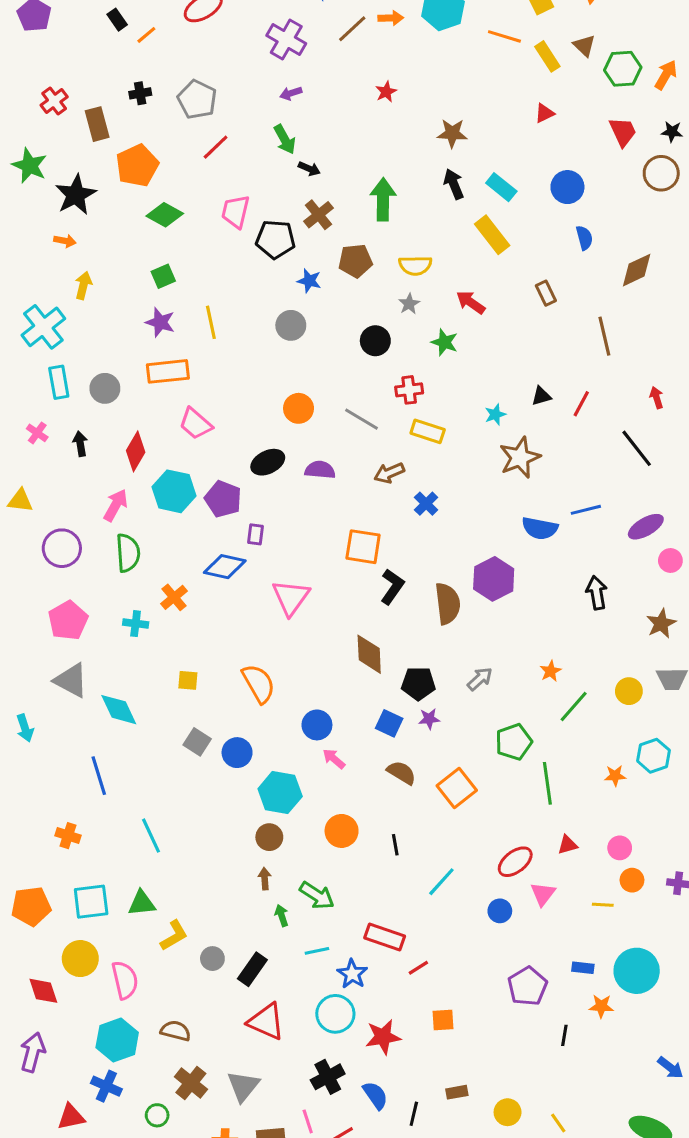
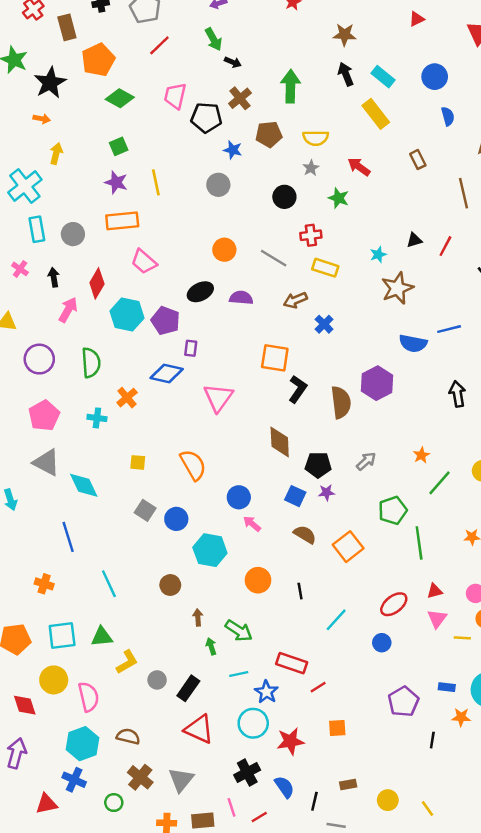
pink arrow: (116, 505) -> (68, 310), moved
brown circle: (269, 837) -> (170, 585), moved
pink triangle: (543, 894) -> (437, 619), moved

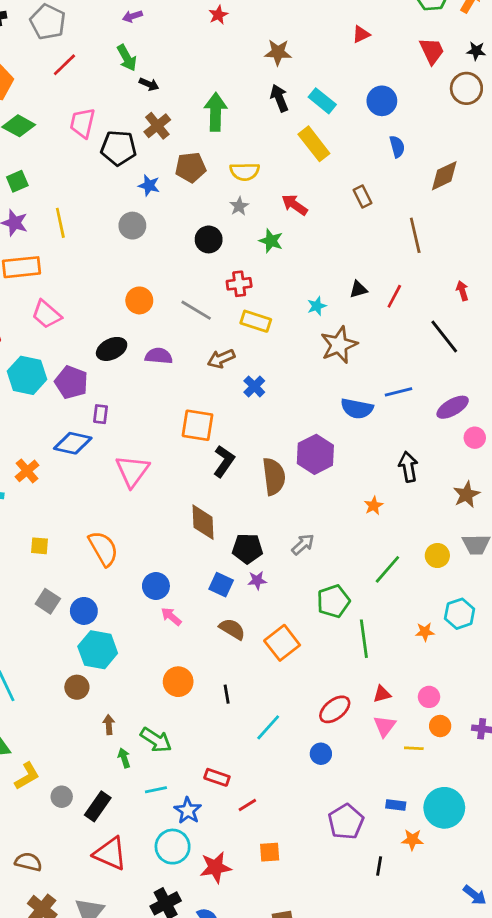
orange star: (421, 455) -> (374, 506), moved
cyan hexagon: (210, 550) -> (98, 650), moved
red rectangle: (292, 663) -> (217, 777), size x0.7

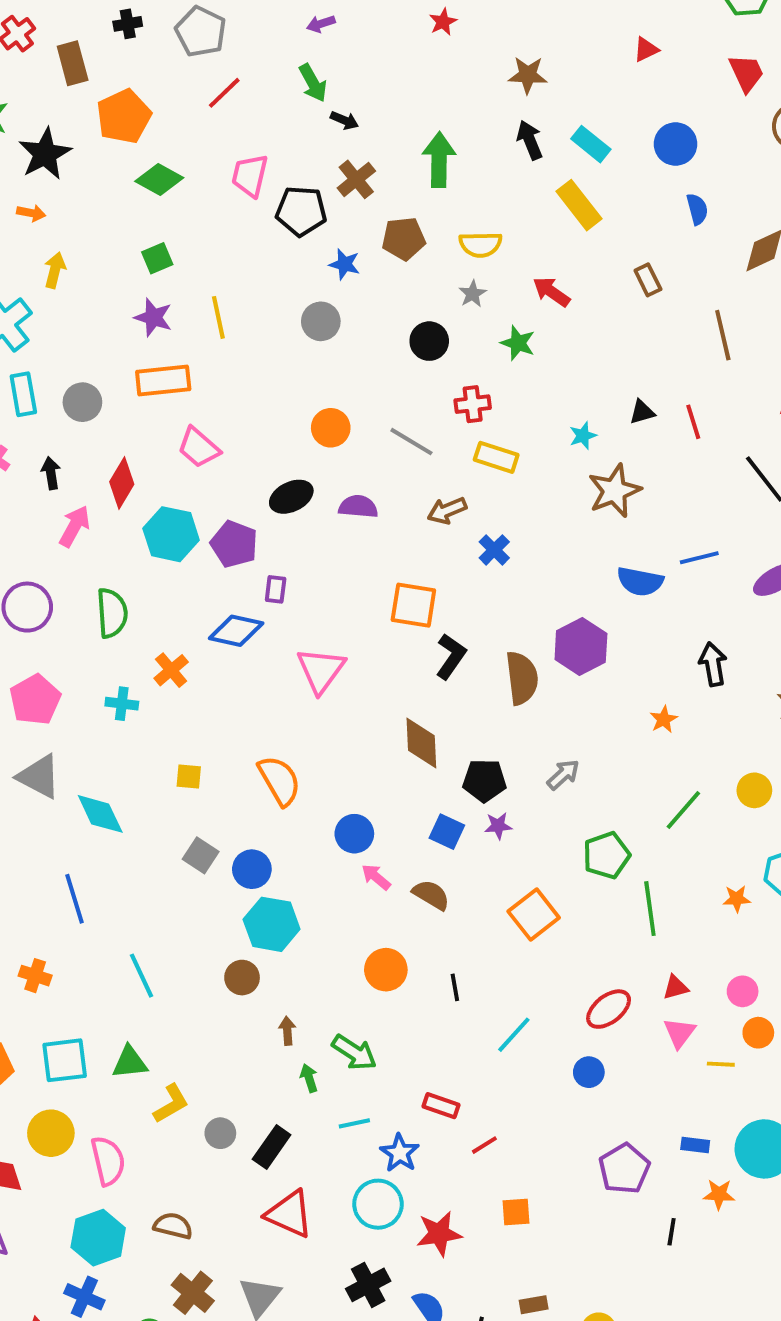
red line: (394, 296) -> (693, 422), turned -45
brown semicircle: (232, 629) -> (431, 895), moved

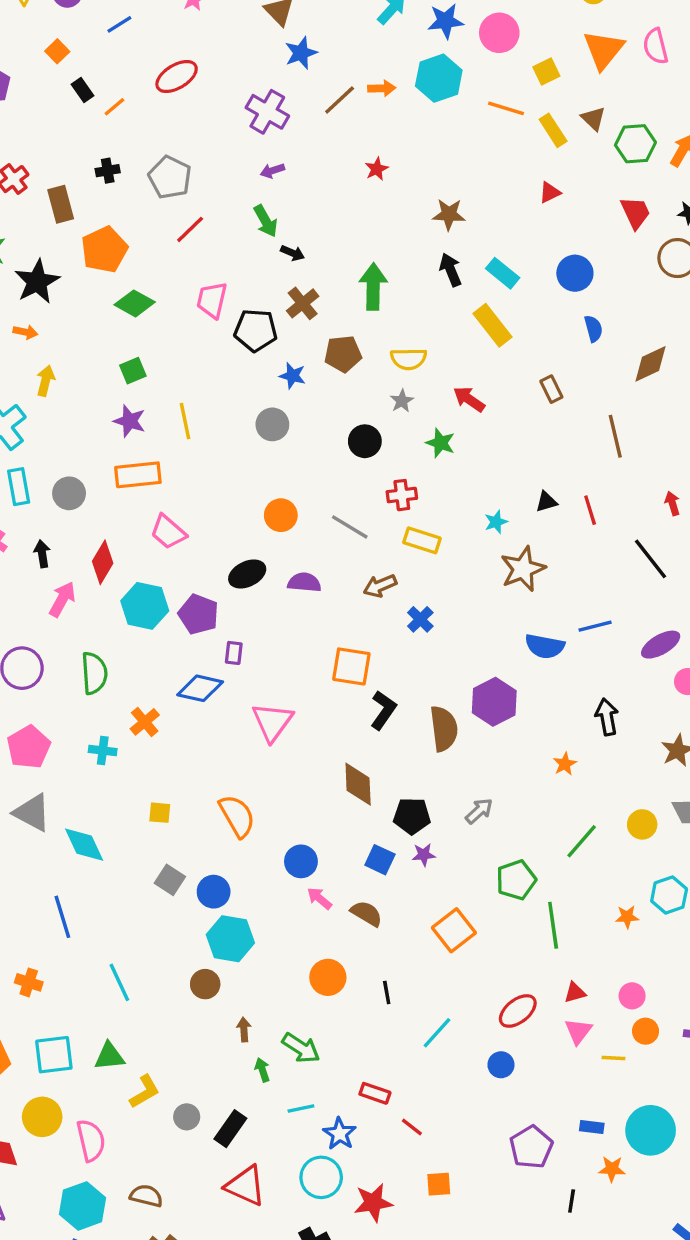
red line: (484, 1145) -> (412, 1127), turned 70

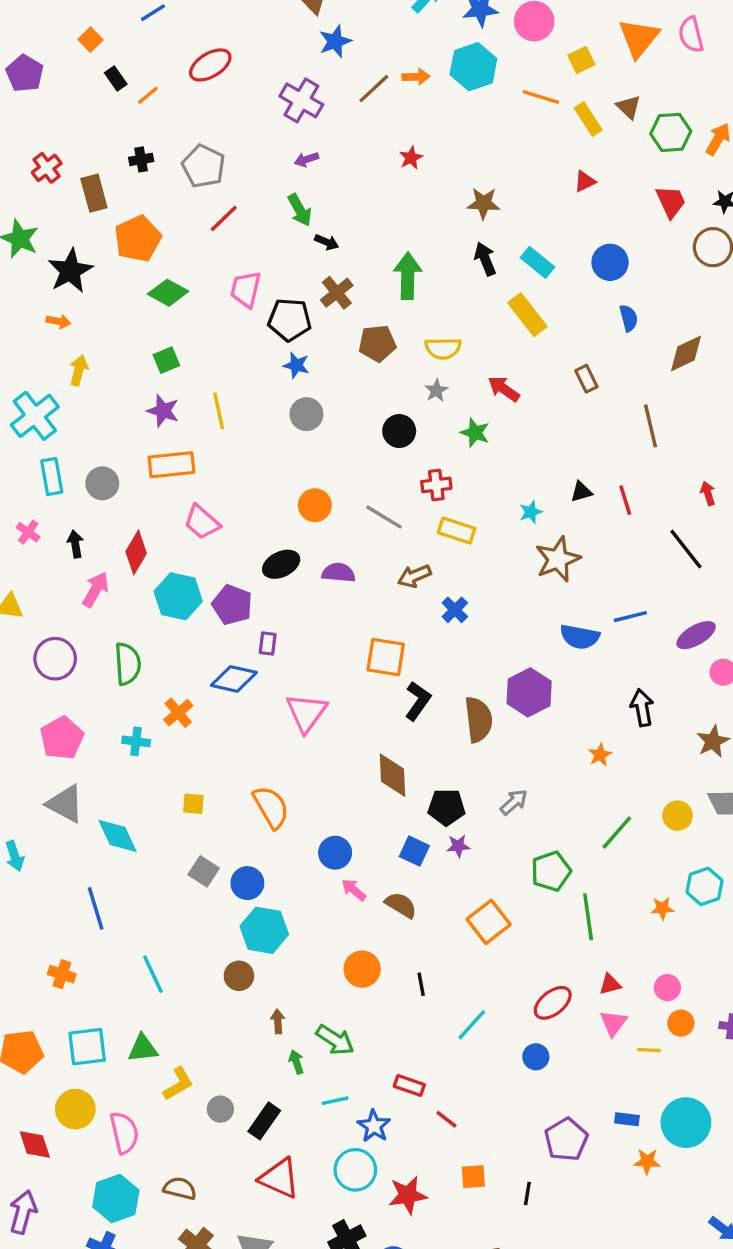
blue star: (293, 376) -> (296, 365), moved
black line: (572, 1201) -> (527, 1193), moved

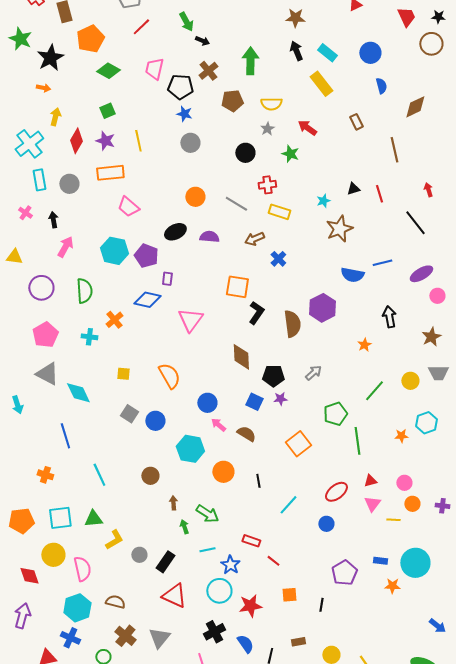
red diamond: (136, 552) -> (76, 141), moved
cyan hexagon: (264, 930) -> (190, 449), moved

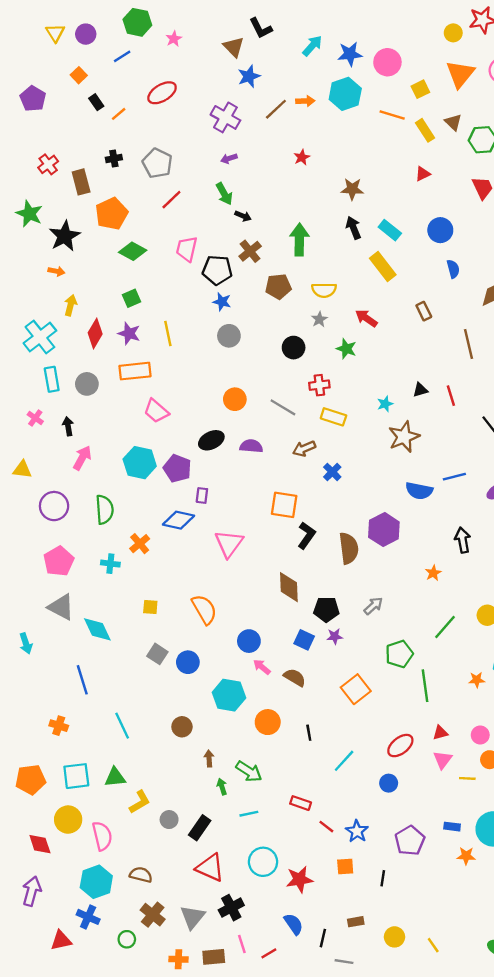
blue star: (230, 565) -> (357, 831), moved
black cross: (214, 632) -> (231, 908), moved

